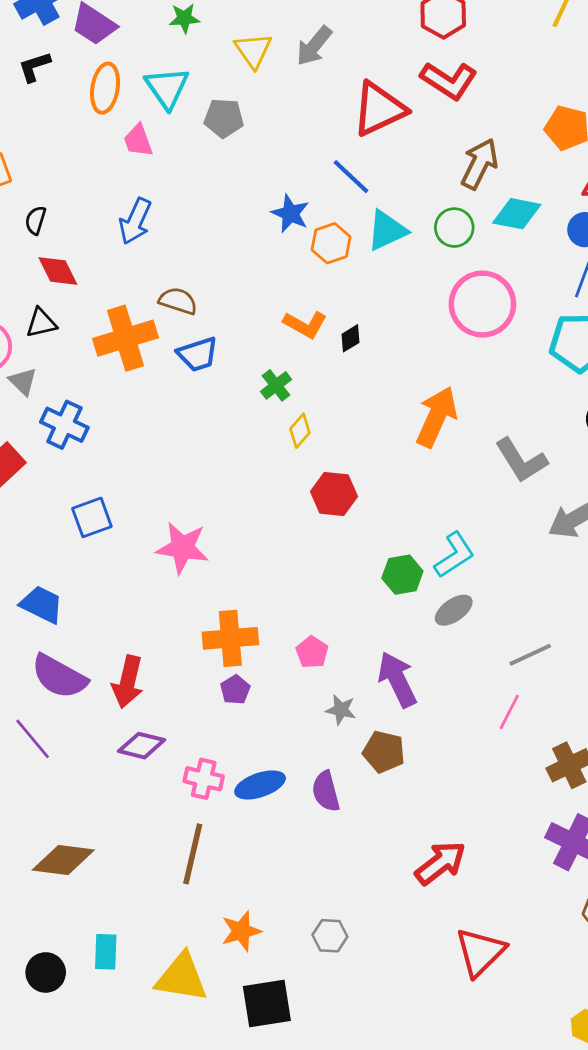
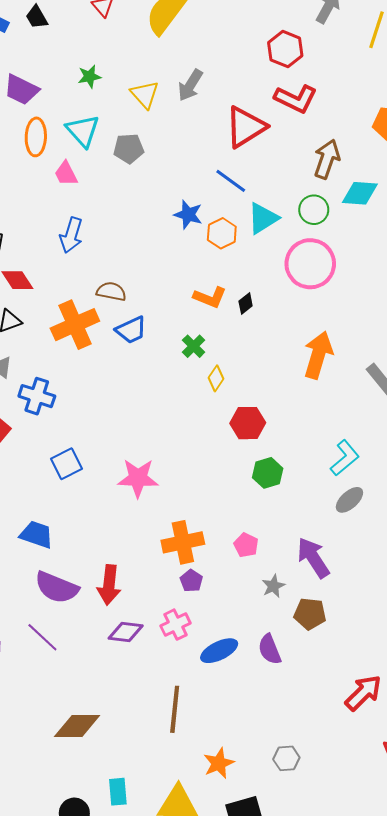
pink circle: (482, 304) -> (310, 264), moved
green hexagon: (402, 575) -> (268, 473), moved
gray star: (341, 710) -> (273, 586), turned -30
pink cross: (204, 779) -> (176, 625), moved, turned -32

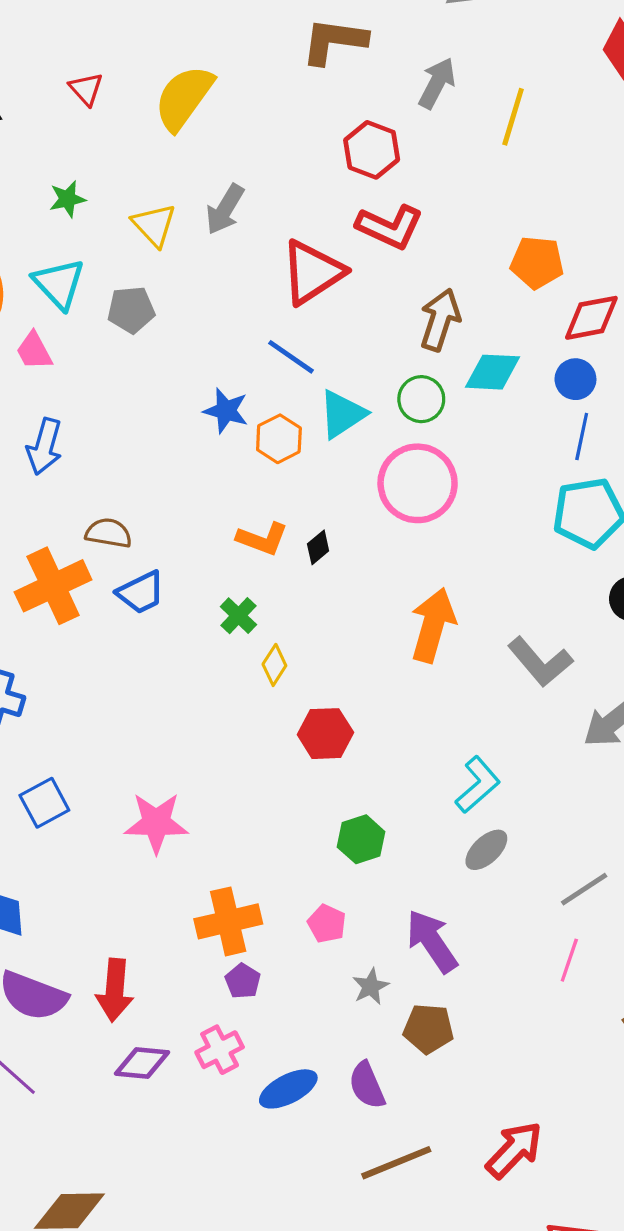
green hexagon: (268, 473) -> (361, 839), moved
brown line: (175, 709) -> (396, 1163), moved, turned 63

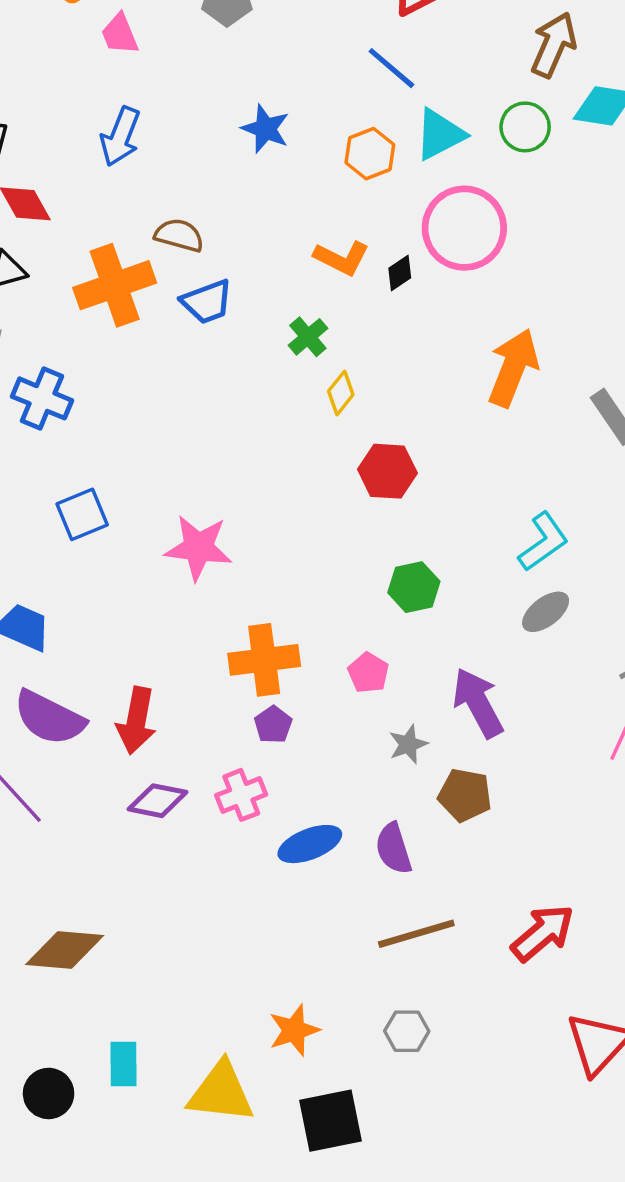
blue star: (226, 411) -> (266, 129), moved
pink circle: (418, 483) -> (464, 228), moved

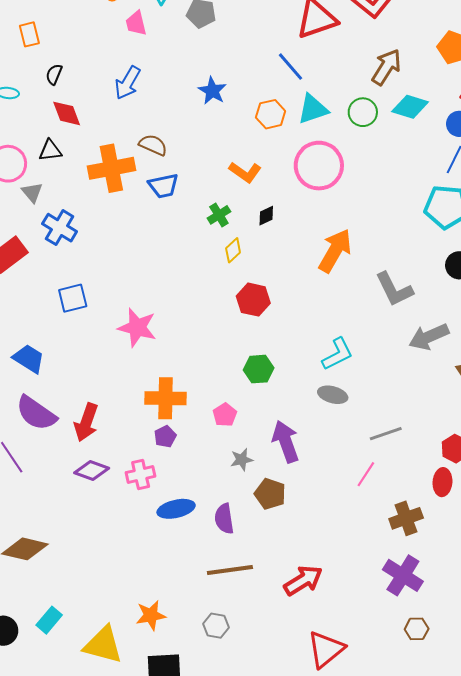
black diamond: (400, 273) -> (266, 216), moved
gray ellipse: (546, 612) -> (333, 395), turned 44
cyan rectangle: (123, 1064) -> (49, 620), turned 32

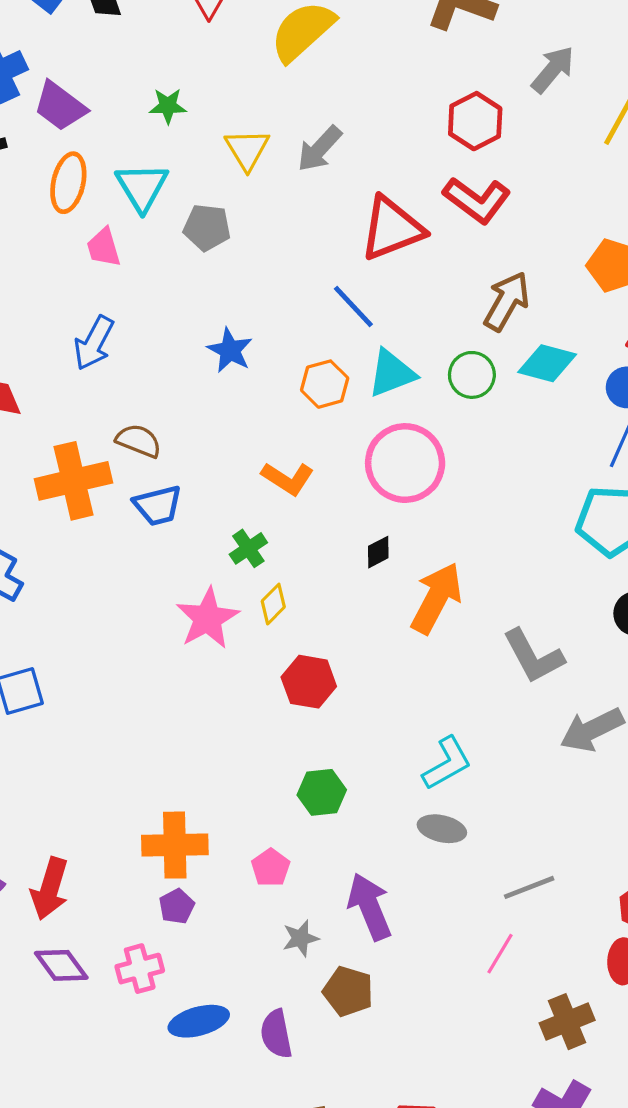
black diamond: (266, 216) -> (378, 552), moved
pink star: (137, 328) -> (207, 618), moved, turned 30
purple diamond: (92, 471) -> (61, 965), turned 36

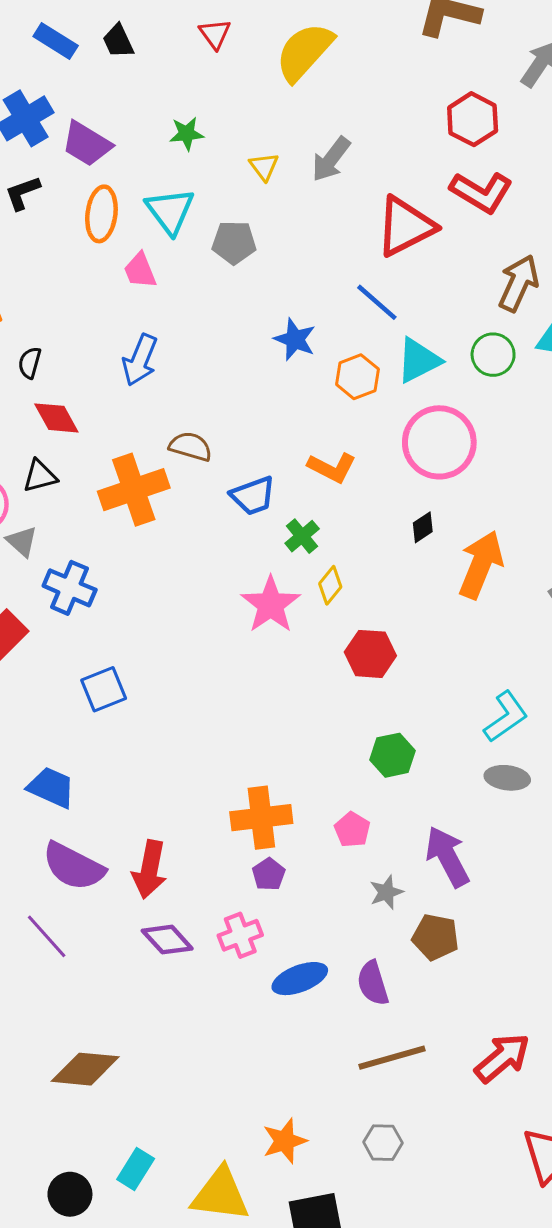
yellow triangle: (247, 149) -> (264, 167), size x0.7
blue star: (230, 350) -> (295, 339), moved
blue trapezoid: (158, 505) -> (253, 496), moved

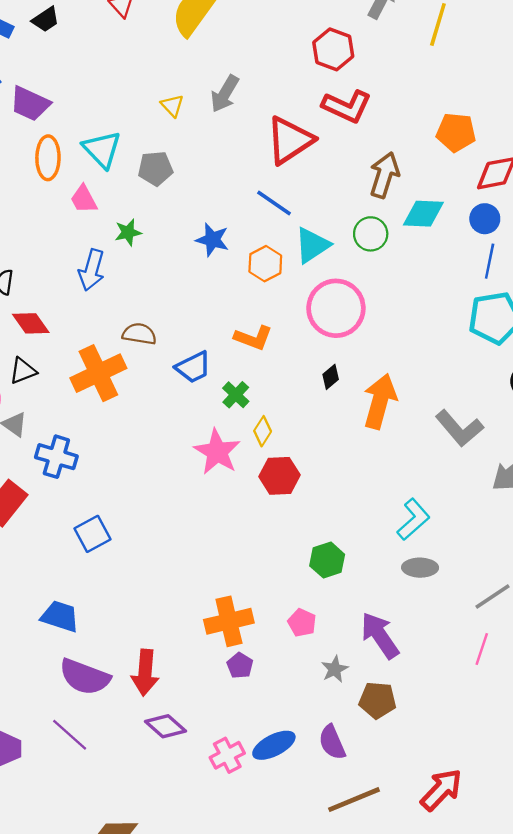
black trapezoid: (118, 41) -> (46, 19), turned -92
green star: (187, 134) -> (128, 232), moved
red hexagon: (370, 654) -> (280, 476), moved
pink cross: (240, 935) -> (227, 755), moved

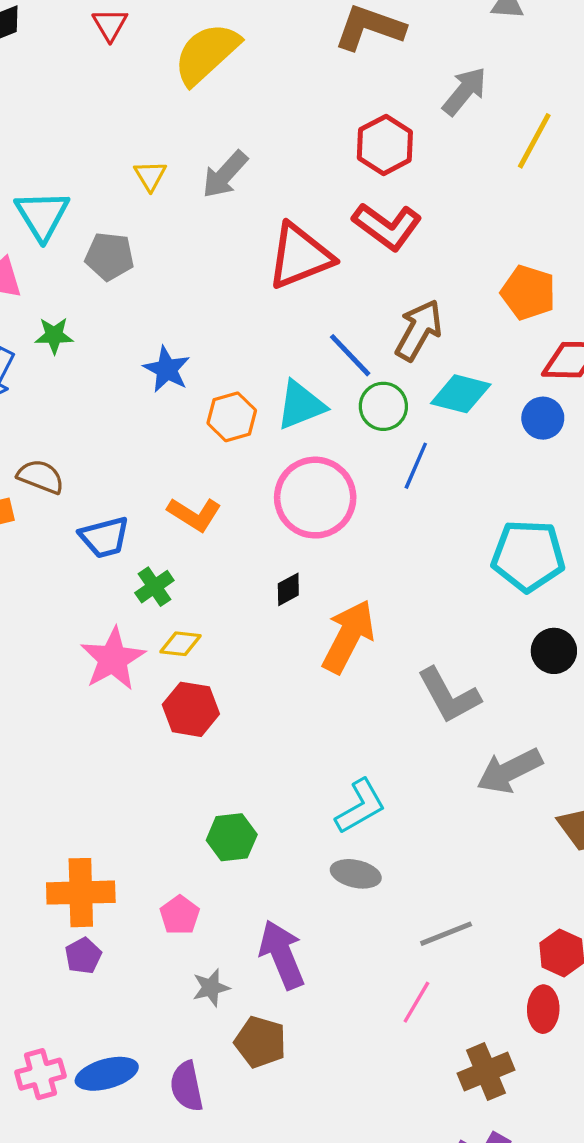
blue line: (274, 203) -> (350, 355), moved
blue line: (490, 261) -> (416, 466), moved
yellow diamond: (263, 431) -> (180, 644), turned 52

